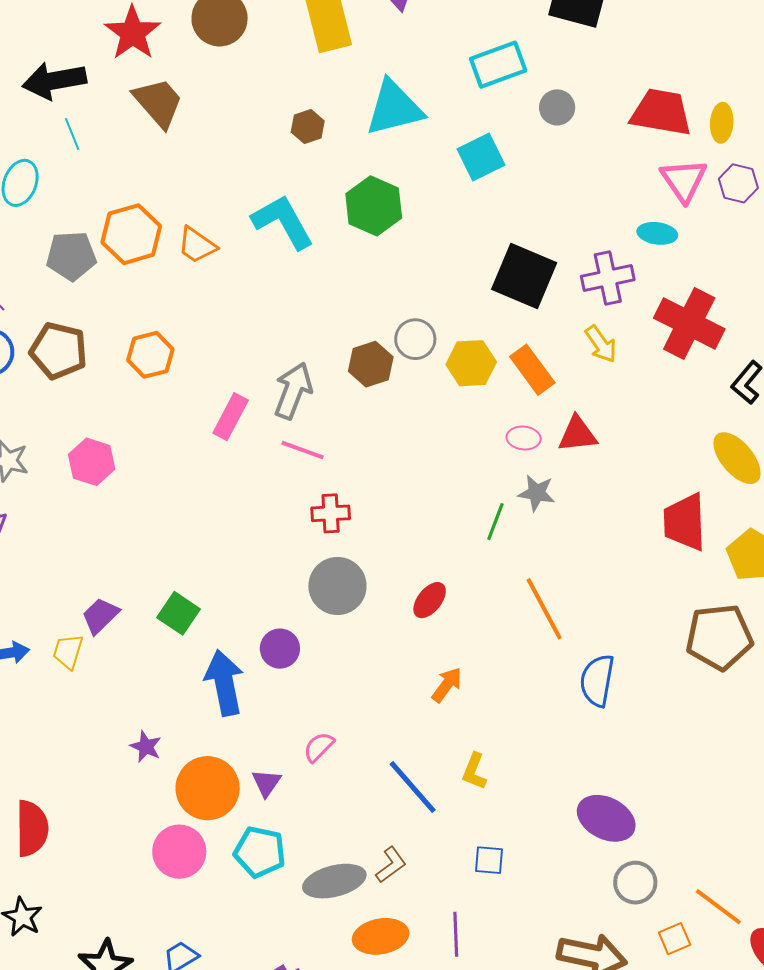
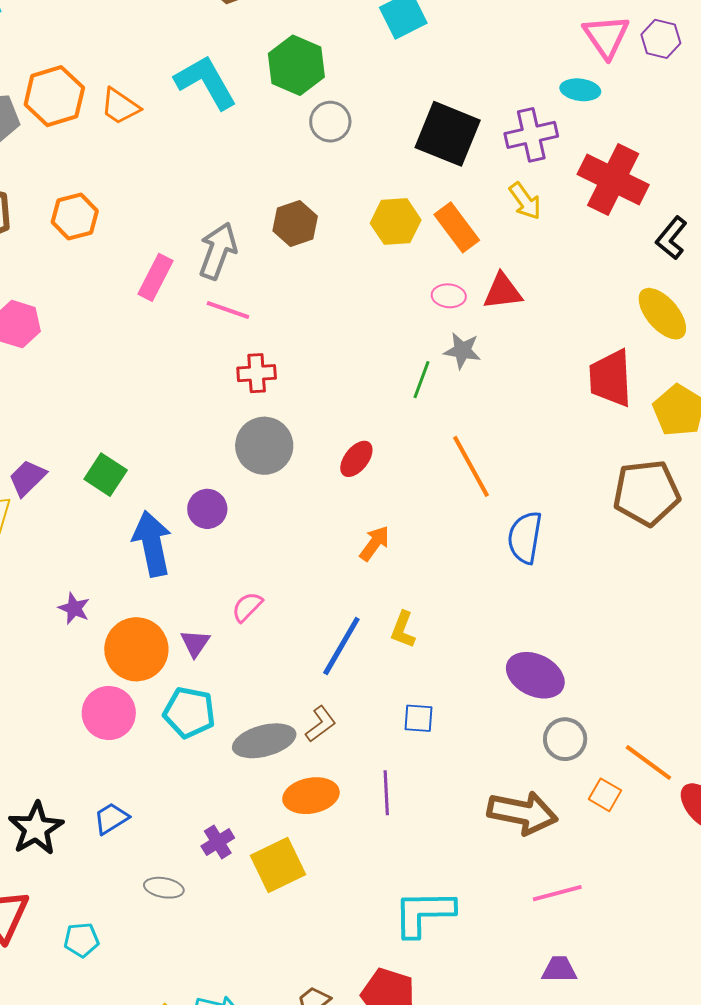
gray circle: (415, 339) -> (330, 122), moved
blue line: (413, 787) -> (341, 646), turned 72
orange square: (675, 939) -> (605, 795), turned -36

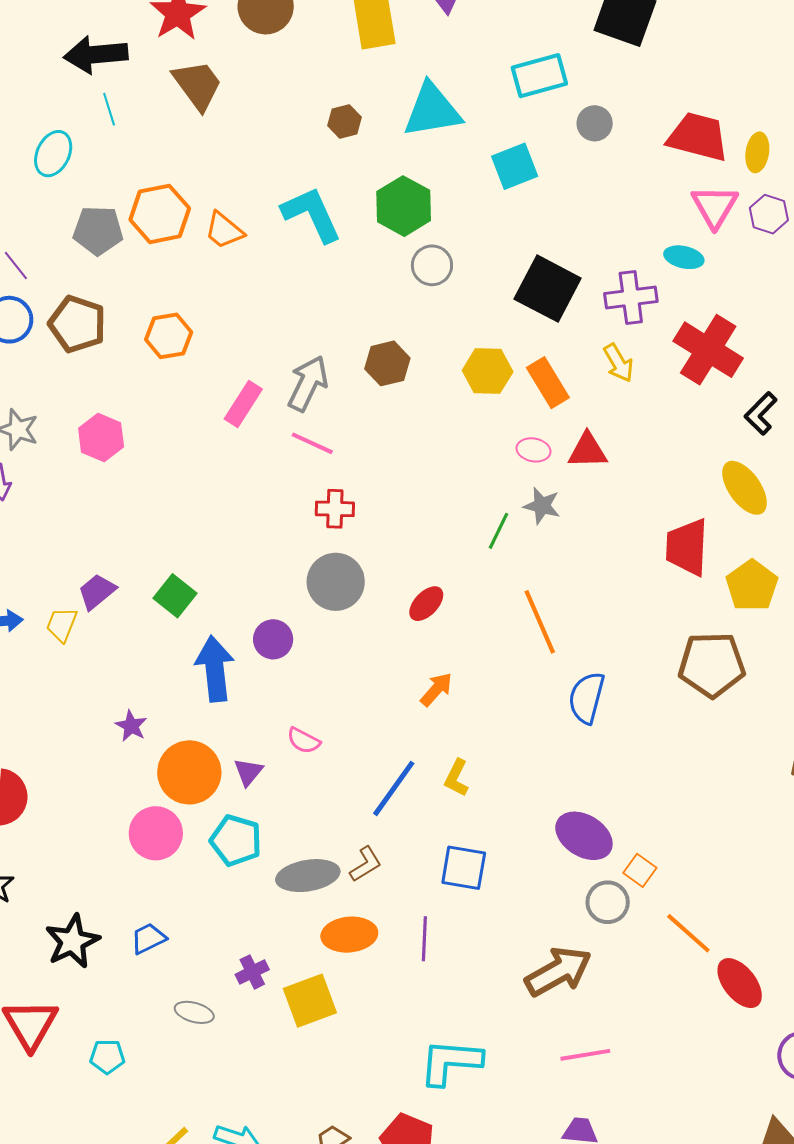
pink semicircle: (247, 607) -> (304, 741), turned -112
blue square: (419, 718) -> (464, 868), size x1.5
orange square: (605, 795) -> (640, 870), moved
brown arrow: (522, 813) -> (558, 971), turned -46

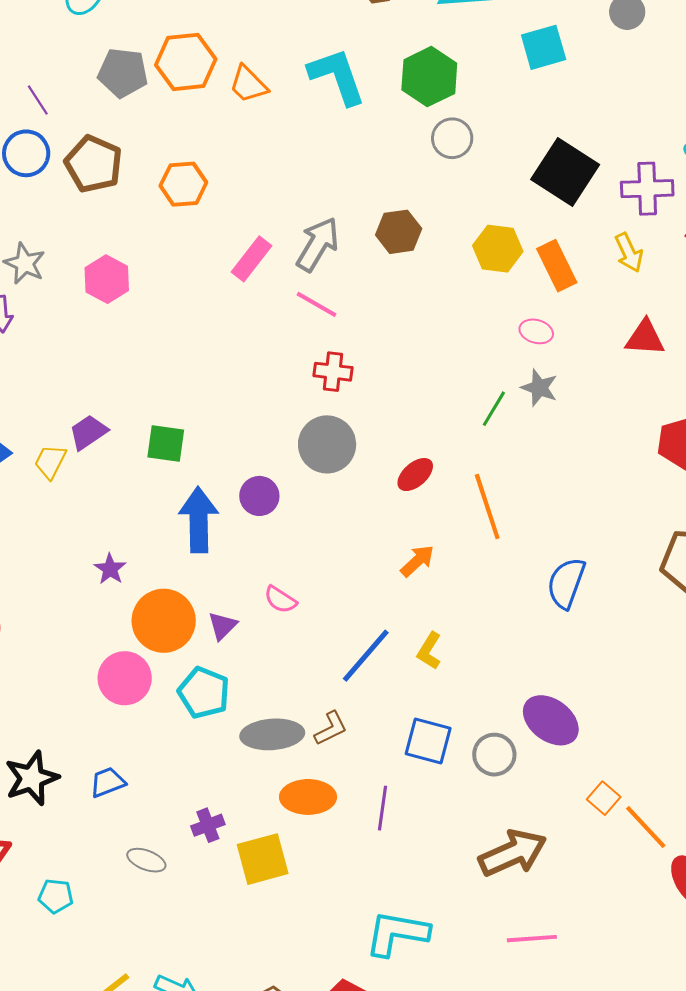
red triangle: (588, 451) -> (645, 338), moved
green square: (175, 596) -> (166, 443), turned -36
orange line: (540, 622) -> (487, 506), moved
orange square: (640, 870) -> (604, 798), moved
gray circle: (608, 902) -> (494, 755), moved

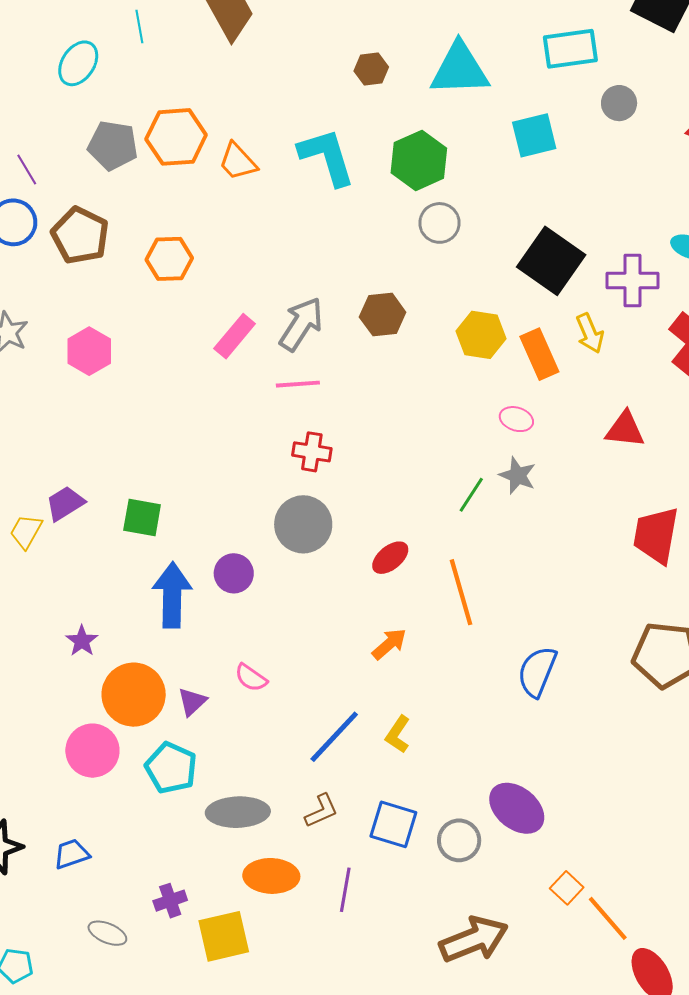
yellow arrow: (629, 253) -> (590, 333), moved
pink line: (317, 304) -> (298, 384), turned -36
brown L-shape: (331, 728) -> (321, 811), moved

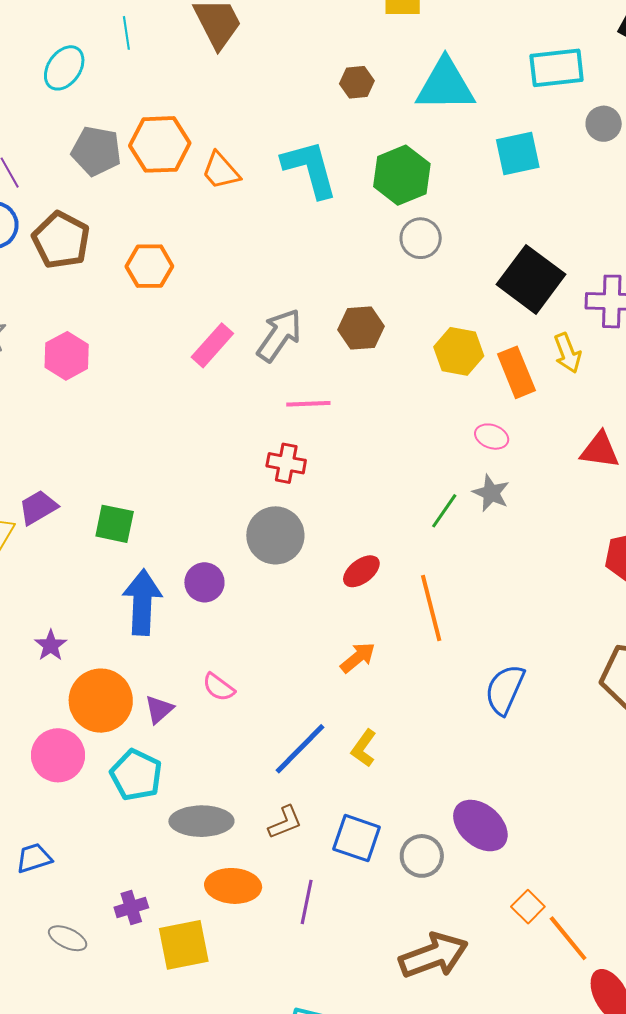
pink line: (298, 384) -> (308, 404), moved

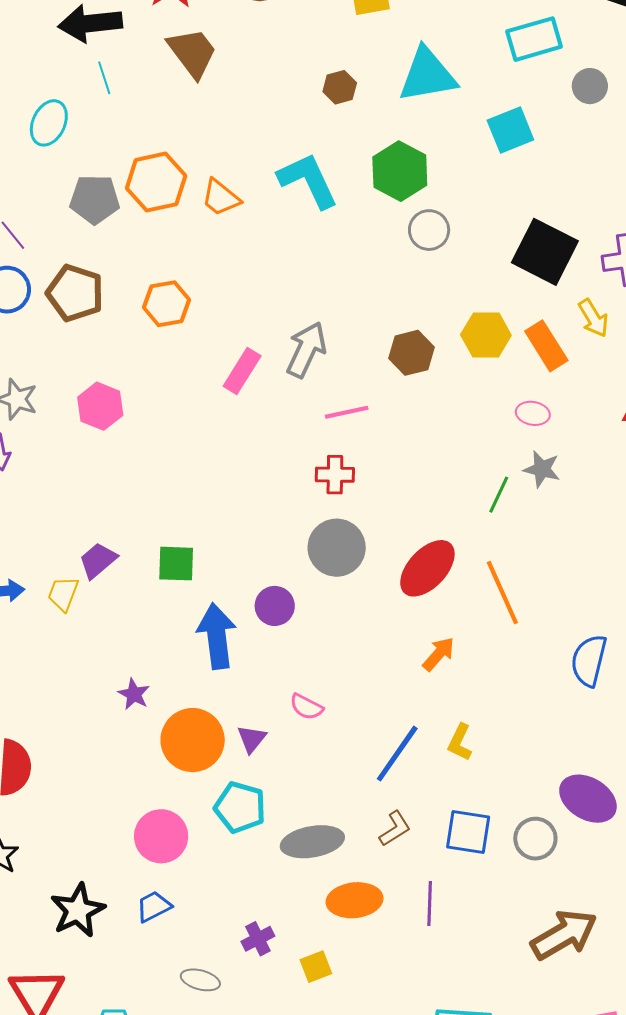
brown hexagon: (361, 328) -> (412, 353), moved
red ellipse: (361, 571) -> (427, 568), size x1.6
pink circle: (58, 755) -> (161, 836), moved
yellow square: (184, 945) -> (316, 967), size x0.6

